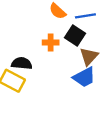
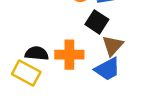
orange cross: (51, 42) -> (69, 55), moved, size x1.5

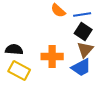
black square: (97, 22) -> (83, 32), moved
black semicircle: (37, 53) -> (14, 50), moved

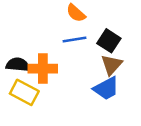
blue line: (82, 15) -> (75, 39), moved
orange cross: (52, 57) -> (43, 69), moved

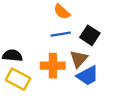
brown triangle: (112, 65) -> (79, 59), moved
orange cross: (43, 69) -> (53, 66), moved

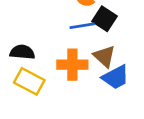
black square: (90, 35) -> (104, 19), moved
brown triangle: (79, 59) -> (104, 56), turned -30

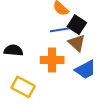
brown triangle: (104, 56) -> (77, 43), moved
yellow rectangle: (29, 81) -> (23, 87), moved

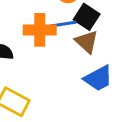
orange cross: (52, 60) -> (40, 30), moved

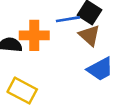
orange cross: (40, 30) -> (34, 35), moved

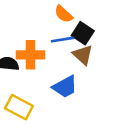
blue trapezoid: (100, 69) -> (65, 87), moved

